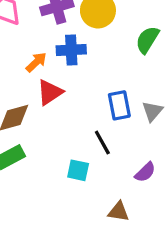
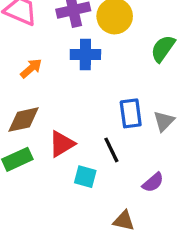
orange arrow: (36, 62) -> (31, 68), moved
red triangle: (50, 92) -> (62, 144), moved

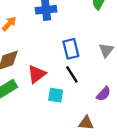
blue rectangle: (131, 113) -> (71, 49), moved

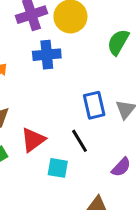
blue rectangle: (71, 49) -> (94, 105), moved

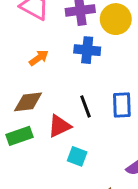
black line: (80, 141) -> (86, 106), moved

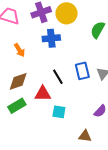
orange arrow: (39, 58) -> (19, 50), turned 104
red triangle: (59, 126) -> (43, 94), turned 36

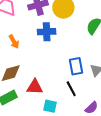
black line: (58, 77) -> (71, 89), moved

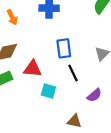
blue rectangle: (76, 66) -> (64, 48), moved

